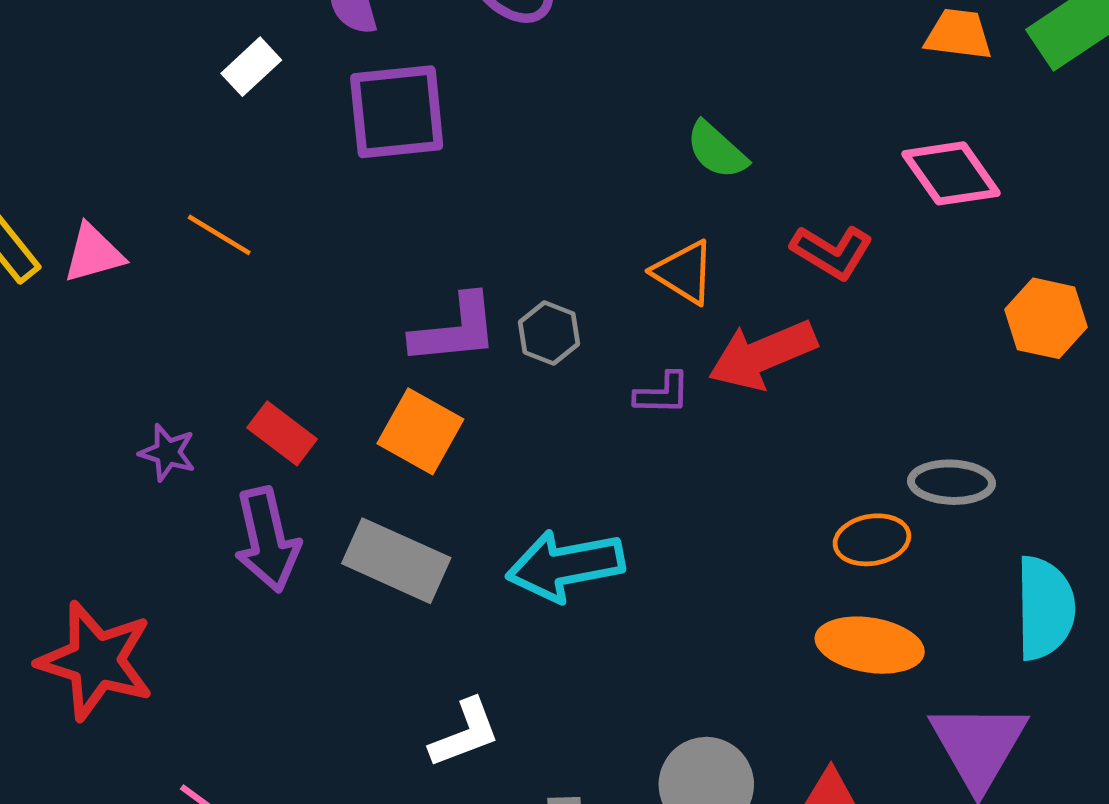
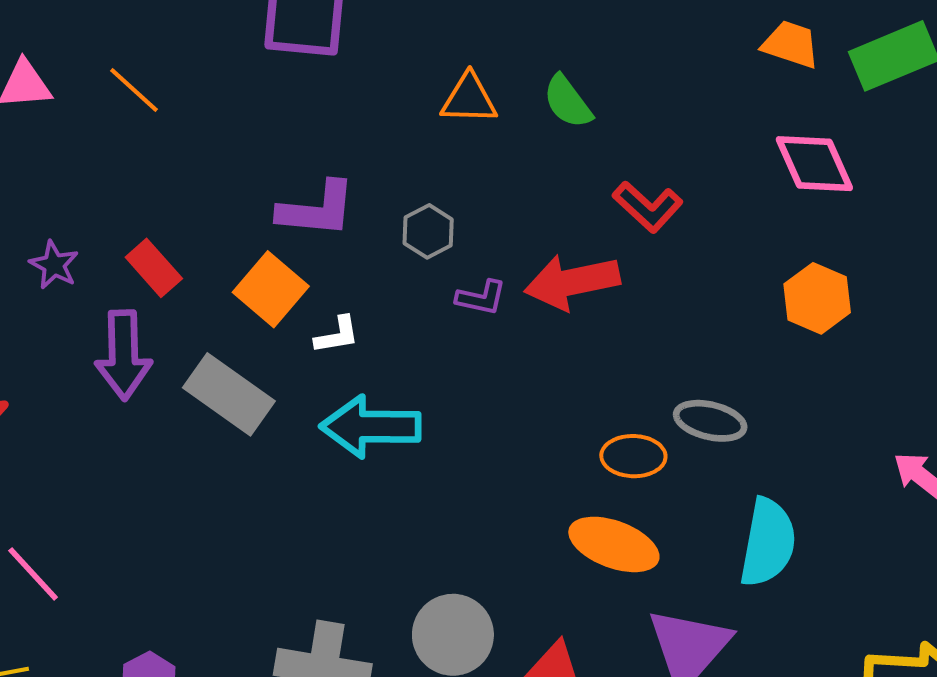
pink diamond: (951, 173) -> (814, 164), moved
orange triangle: (684, 272) -> (469, 99), moved, turned -42
gray hexagon: (549, 333) -> (428, 231), moved
white L-shape: (465, 733) -> (337, 335), moved, size x0.7

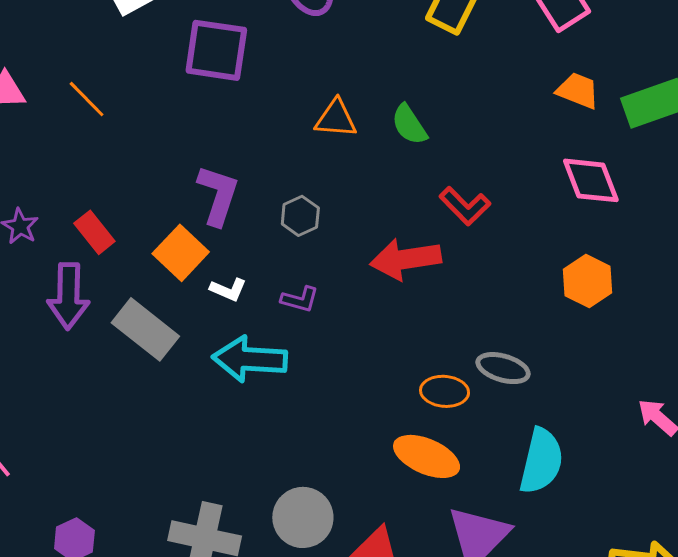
purple L-shape: (317, 209) -> (218, 195), turned -80
purple L-shape: (481, 298) -> (300, 299), moved
white L-shape: (337, 335) -> (228, 290), turned 30

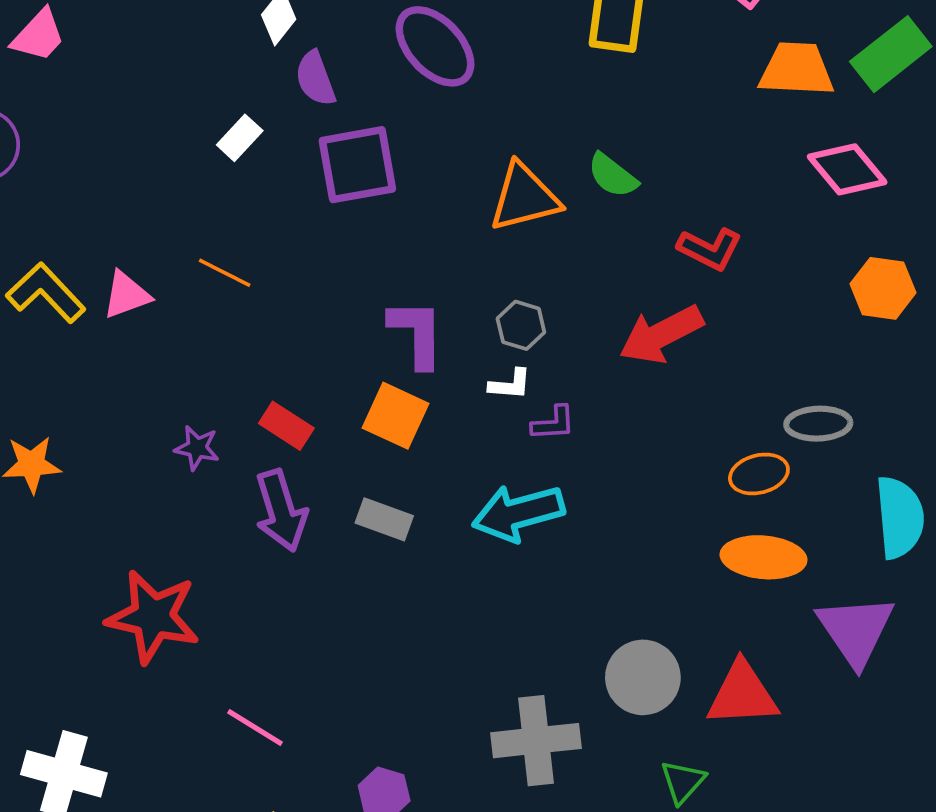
orange trapezoid: (578, 91) -> (797, 69), size x1.4
orange triangle: (336, 119) -> (524, 197), size x1.4
white L-shape: (228, 290) -> (510, 384), moved
gray rectangle: (145, 329) -> (384, 519), size x0.7

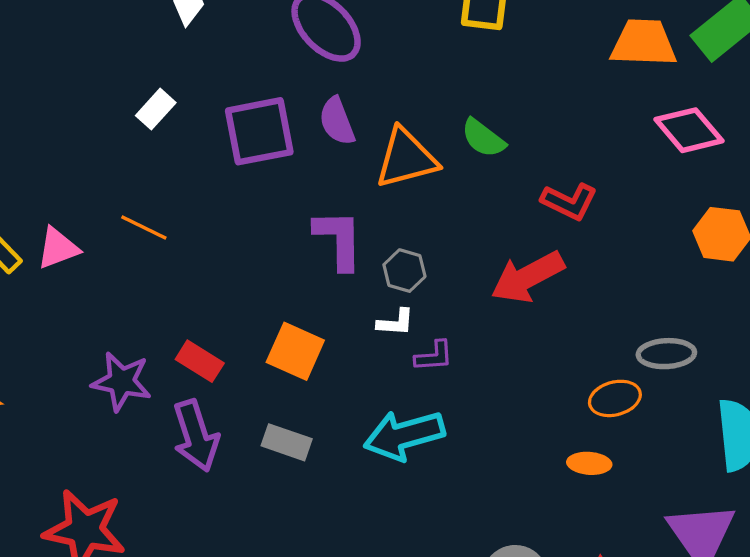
purple semicircle: (315, 78) -> (337, 121), moved
purple L-shape: (417, 333) -> (339, 239), moved
purple star: (197, 448) -> (122, 382), size x1.5
orange ellipse: (764, 557) -> (589, 463), moved, size x0.6

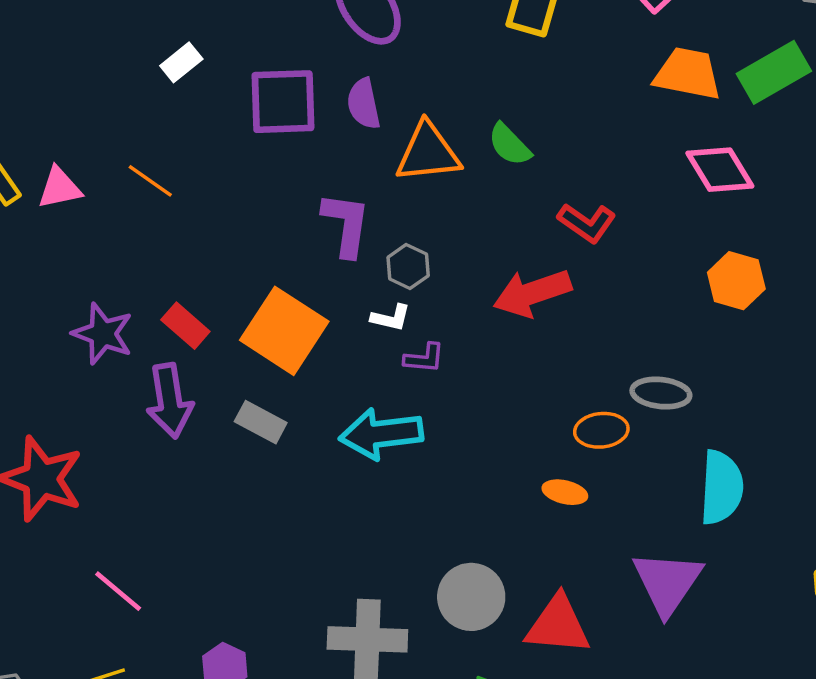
orange square: (295, 351) -> (284, 331), size x1.4

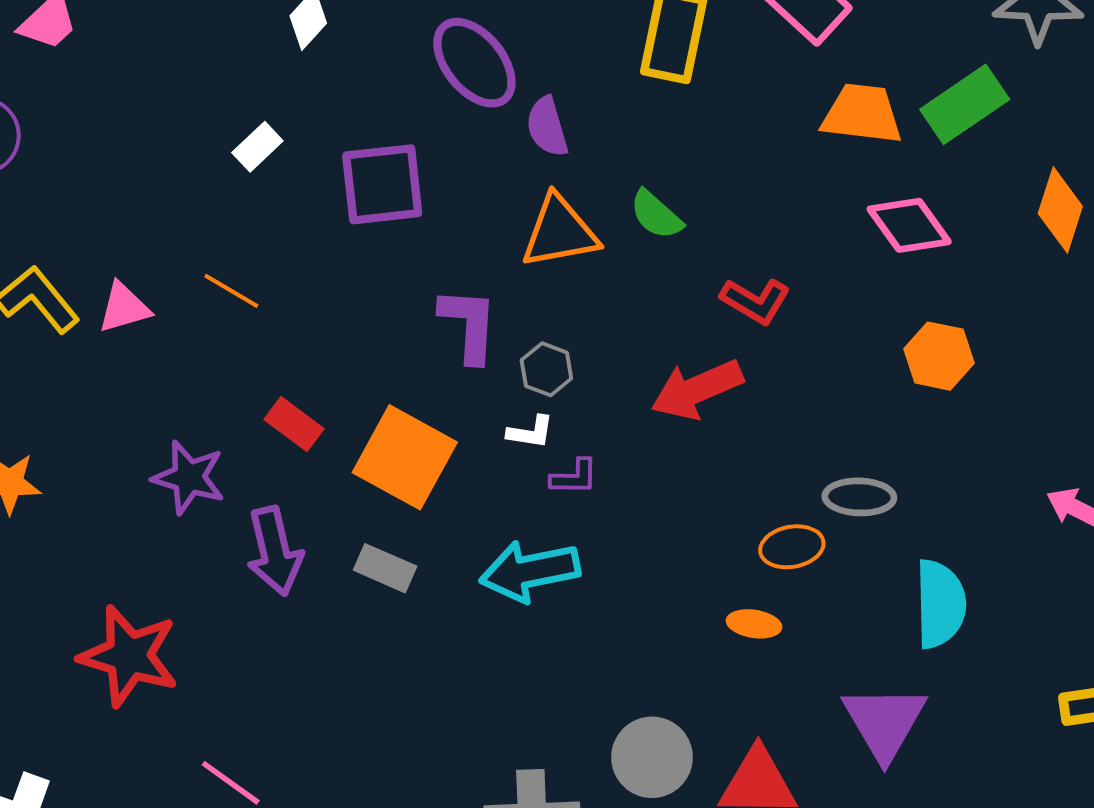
purple semicircle: (364, 104) -> (547, 127), moved
red rectangle: (185, 326) -> (294, 424), moved

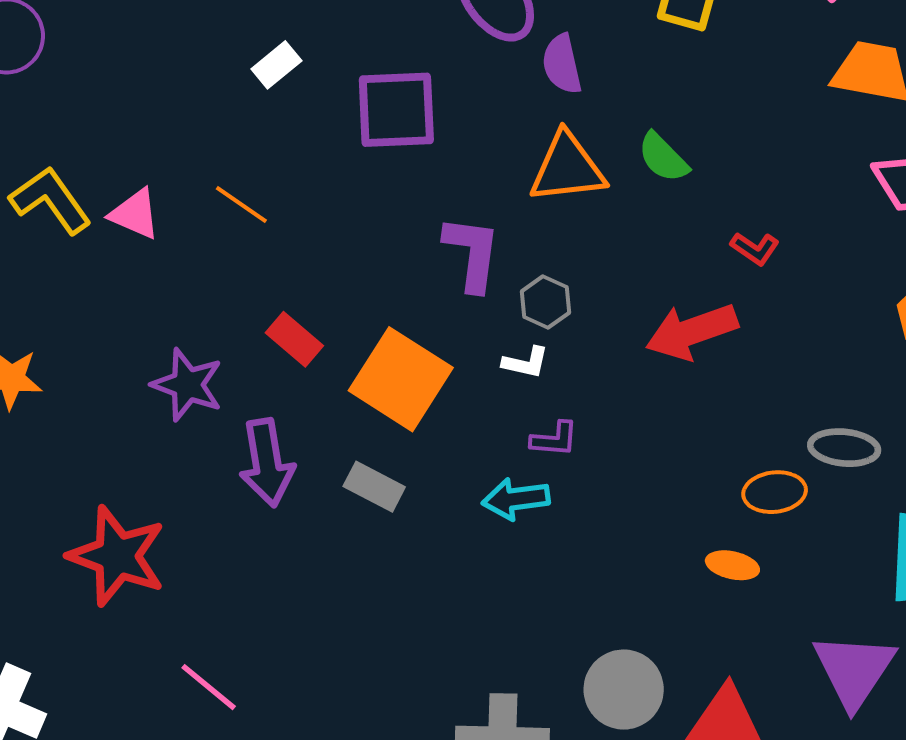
red L-shape: (755, 301) -> (755, 248), size x0.7
pink triangle: (124, 308) -> (135, 214), turned 36
purple L-shape: (574, 477) -> (554, 439), moved
cyan arrow: (530, 571) -> (516, 499), size x0.7

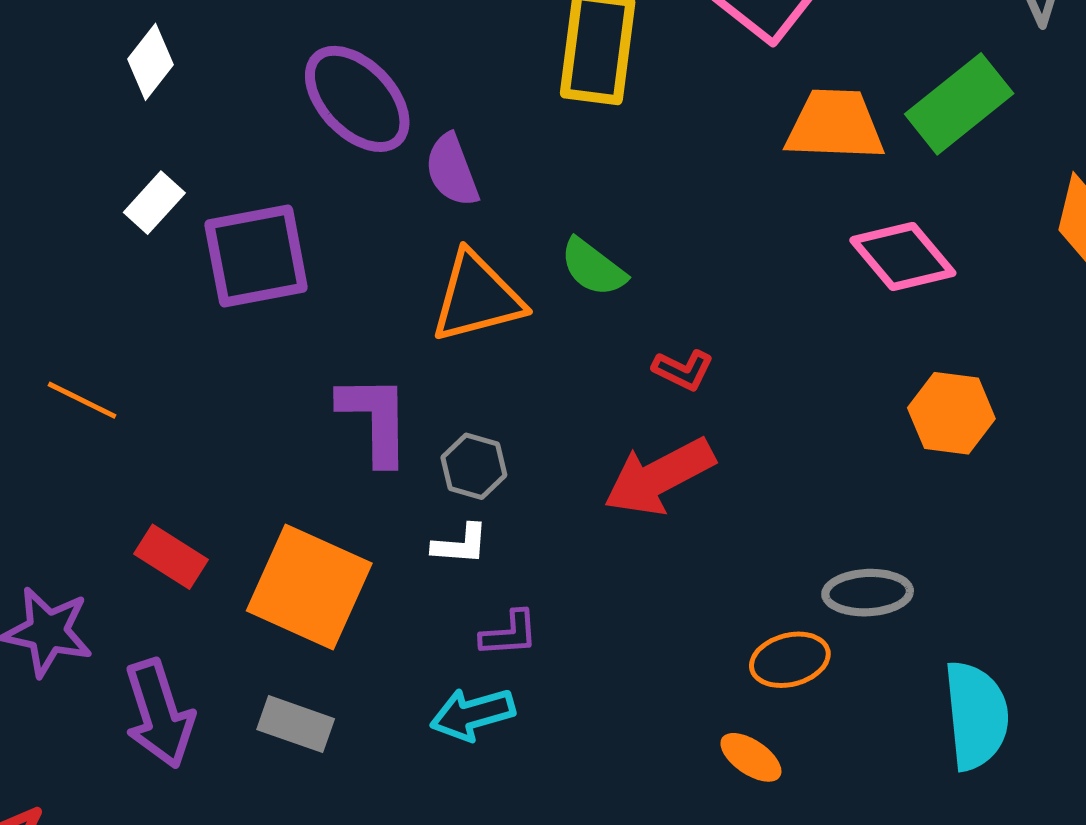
white rectangle: (276, 65) -> (154, 203), moved
red L-shape: (755, 248) -> (683, 370), moved
orange ellipse: (732, 565) -> (751, 757), turned 30

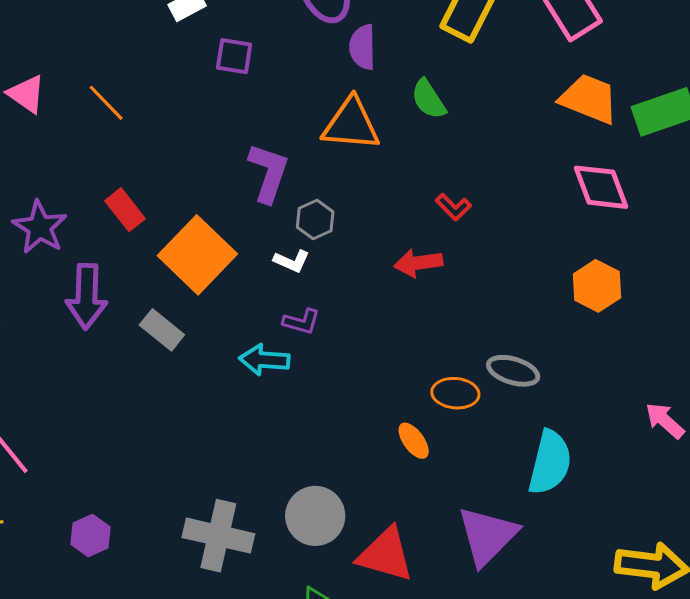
purple square: (256, 256) -> (234, 56), size x0.6
green semicircle: (593, 267) -> (429, 99), moved
red arrow: (659, 477) -> (418, 263), size x0.7

